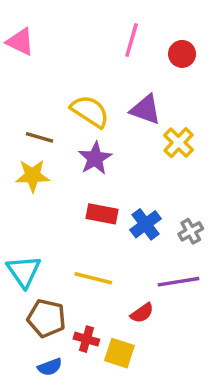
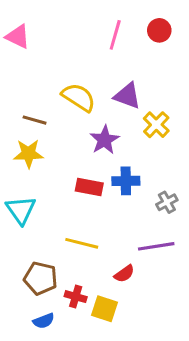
red circle: (182, 54) -> (159, 30), moved
purple star: (95, 158) -> (105, 140), moved
blue cross: (146, 224) -> (126, 181), moved, turned 36
cyan triangle: (24, 271) -> (21, 210), moved

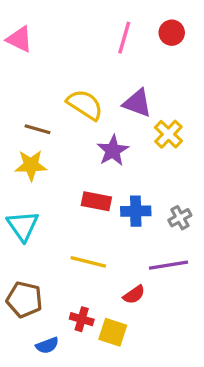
blue cross: (126, 181) -> (136, 211), moved
brown pentagon: (41, 278) -> (24, 300), moved

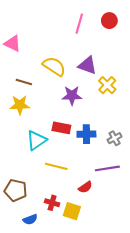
pink triangle: (19, 39) -> (12, 43), moved
purple star: (113, 151) -> (72, 96), turned 30
cyan triangle: (23, 226) -> (36, 140), moved, turned 30

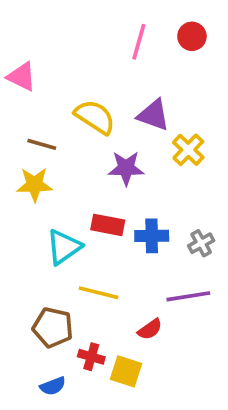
brown pentagon: (16, 190) -> (53, 327), moved

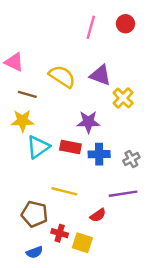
pink triangle: (22, 77) -> (14, 62), moved
purple star: (126, 168) -> (88, 122), moved
cyan triangle: (64, 247) -> (38, 147), moved

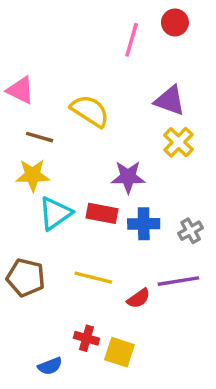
red circle: (125, 24) -> (175, 22), moved
purple triangle: (100, 75) -> (170, 101), moved
brown pentagon: (35, 214) -> (26, 278), moved
red semicircle: (98, 215) -> (139, 298), moved

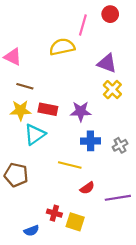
yellow semicircle: (90, 111) -> (62, 47), moved, turned -45
red rectangle: (102, 213) -> (48, 109), moved
yellow line: (93, 278) -> (70, 165), moved
purple line: (178, 281) -> (118, 198), moved

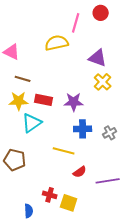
blue semicircle: (31, 231) -> (29, 211), turned -72

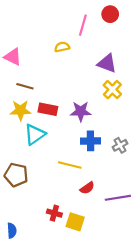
yellow semicircle: (57, 43) -> (62, 47), size x0.6
blue semicircle: (29, 211) -> (12, 231), moved

